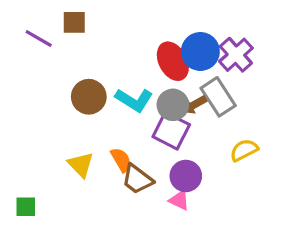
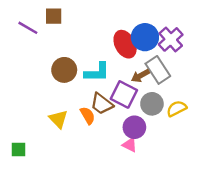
cyan L-shape: (134, 100) -> (97, 72), turned -32
gray circle: (173, 105) -> (152, 104), moved
brown trapezoid: (137, 179) -> (102, 104), moved

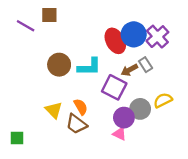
gray rectangle: (158, 70) -> (146, 65), size x0.6
brown trapezoid: (102, 104) -> (76, 124), moved
gray circle: (152, 104) -> (140, 109), moved

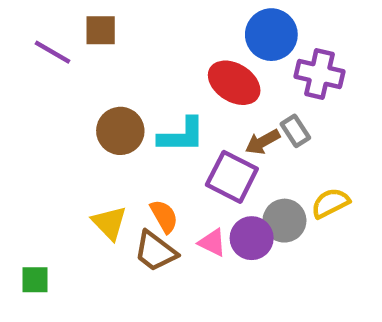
blue circle: (134, 34) -> (271, 35), moved
purple cross: (157, 37) -> (319, 74), turned -35
red ellipse: (115, 41) -> (234, 83), turned -30
pink triangle: (120, 134) -> (212, 242), moved

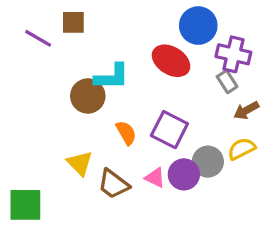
gray rectangle: (295, 131) -> (227, 82), moved
cyan L-shape: (182, 135) -> (112, 77), moved
brown arrow: (263, 142) -> (246, 110), moved
orange semicircle: (164, 216) -> (126, 133), moved
green square: (35, 280) -> (25, 205), size x1.6

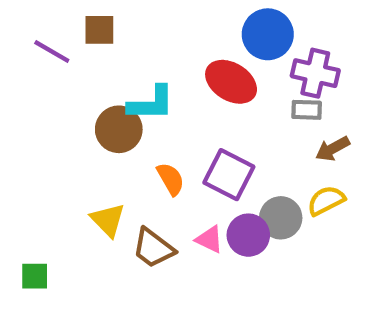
gray rectangle: (227, 82) -> (307, 110), turned -55
green square: (25, 205) -> (35, 276), size x0.6

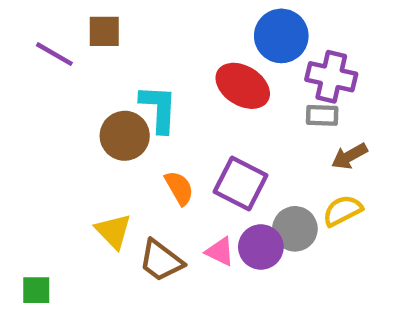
cyan L-shape: (151, 103) -> (159, 109), turned -87

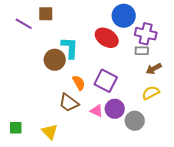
gray circle: (295, 229) -> (135, 121), moved
yellow triangle: (113, 231) -> (50, 132), moved
brown trapezoid: (161, 261) -> (69, 103), moved

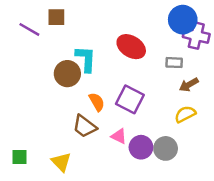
blue circle: (124, 16) -> (183, 20), moved
purple cross: (146, 34) -> (196, 36), moved
purple circle: (115, 109) -> (141, 147), moved

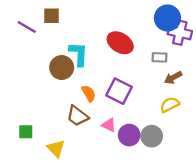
green square: (20, 157) -> (26, 132), moved

